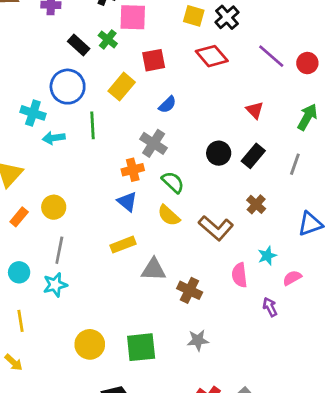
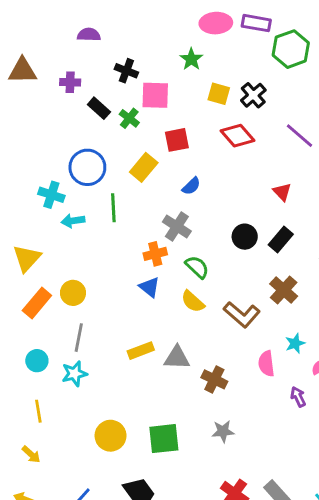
black rectangle: (79, 45) -> (99, 108), moved
brown cross: (256, 204) -> (284, 290), size x1.4
orange rectangle: (19, 217) -> (37, 303), size x1.5
yellow rectangle: (123, 245) -> (141, 351), moved

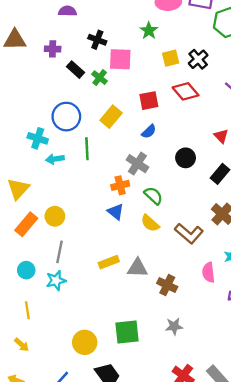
yellow square: (219, 94) -> (171, 58), turned -30
red square: (177, 140) -> (149, 101), moved
black circle: (245, 237) -> (186, 158), moved
yellow circle: (111, 436) -> (85, 342), moved

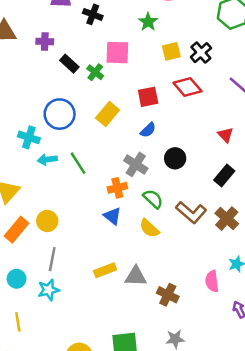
black cross: (97, 40) -> (93, 14), moved
green line: (87, 149) -> (78, 163), moved, turned -30
black circle: (186, 158) -> (175, 158), moved
brown L-shape: (189, 233) -> (191, 212), moved

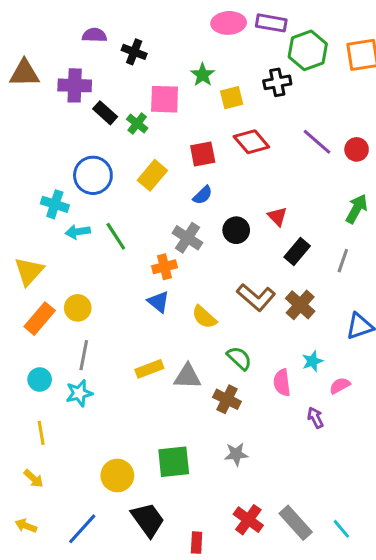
green star: (148, 22) -> (203, 75), moved
purple cross: (45, 41) -> (75, 85), size x1.5
black cross: (201, 53) -> (277, 82), moved, turned 30
red triangle: (226, 135) -> (277, 216), moved
green semicircle: (153, 199) -> (239, 358), moved

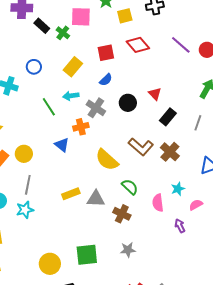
blue circle: (93, 175) -> (34, 67), size x0.6
cyan arrow: (78, 232) -> (71, 96), moved
blue triangle: (158, 302) -> (62, 145), moved
yellow semicircle: (204, 317) -> (107, 160), size x1.4

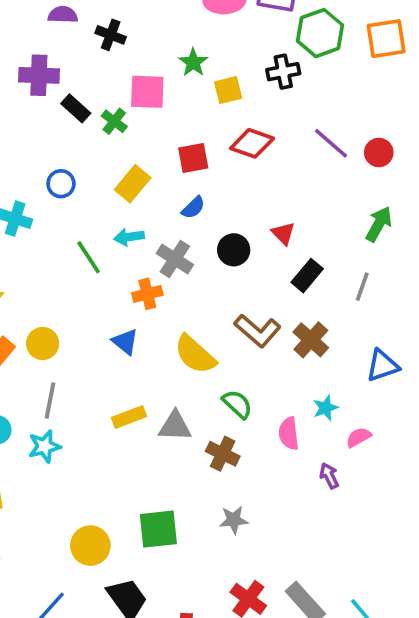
red diamond: (138, 45) -> (252, 143), turned -30
blue triangle: (62, 145) -> (125, 342), moved

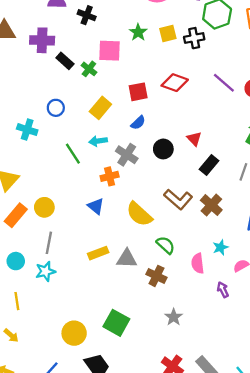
yellow square: (228, 90) -> (168, 33), moved
gray star: (234, 520) -> (174, 317), moved, turned -30
green square: (158, 529) -> (116, 323), turned 35

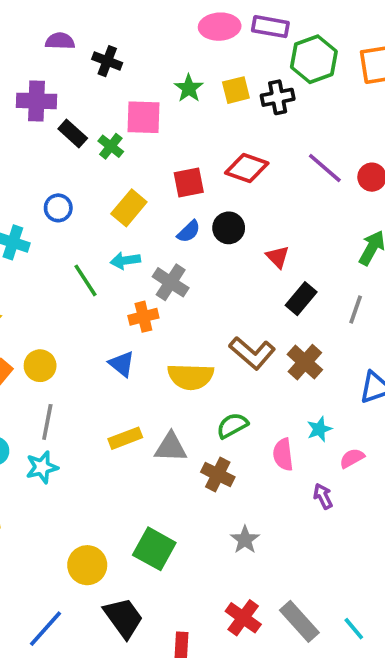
black circle: (163, 149) -> (229, 228), moved
yellow semicircle: (139, 214) -> (191, 377), turned -40
green semicircle: (166, 245) -> (232, 426), turned -72

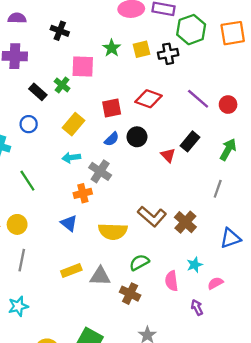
purple semicircle: (60, 41) -> (17, 18), moved
black rectangle: (73, 134) -> (38, 92), moved
green line: (85, 280) -> (27, 181), moved
black rectangle: (301, 299) -> (190, 141), moved
cyan star: (42, 467) -> (18, 306), moved

